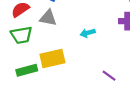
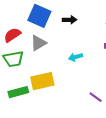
gray triangle: (48, 18) -> (38, 43), turned -42

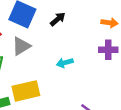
black arrow: (69, 20) -> (58, 19), turned -40

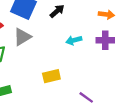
cyan arrow: (65, 63) -> (74, 40), moved
yellow rectangle: (26, 91) -> (51, 76), moved, size x0.7

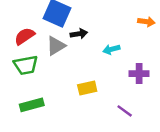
black arrow: (57, 11) -> (79, 34), moved, turned 32
purple cross: (105, 40) -> (139, 74), moved

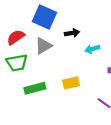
black arrow: (79, 34) -> (72, 33), moved
green rectangle: (32, 105) -> (35, 88), moved

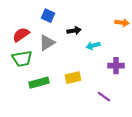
blue square: (44, 17) -> (48, 16), size x0.6

